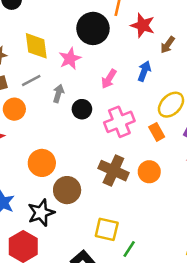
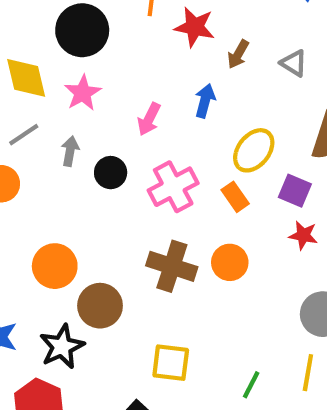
black circle: (93, 28) -> (82, 30), moved
green line: (129, 249) -> (251, 385), moved

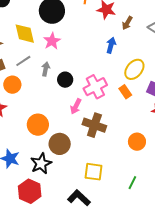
pink arrow: (149, 119) -> (76, 106), moved
orange circle: (230, 262) -> (137, 142), moved

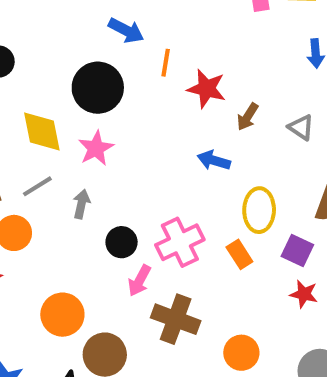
blue arrow: (111, 45) -> (214, 160), turned -91
yellow ellipse: (134, 69) -> (259, 210), turned -40
black circle: (65, 80) -> (122, 242), moved
orange circle: (137, 142) -> (241, 353), moved

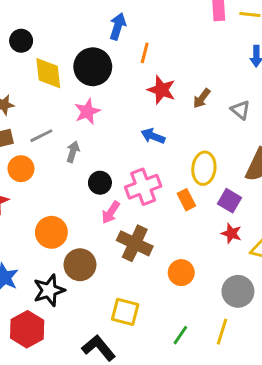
blue arrow: (126, 30) -> (118, 26), turned -105
red star: (207, 89) -> (161, 90), moved
yellow diamond: (42, 132) -> (48, 73), moved
blue arrow: (214, 160) -> (153, 136), moved

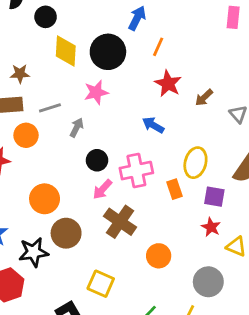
purple square: (230, 201) -> (214, 197), turned -30

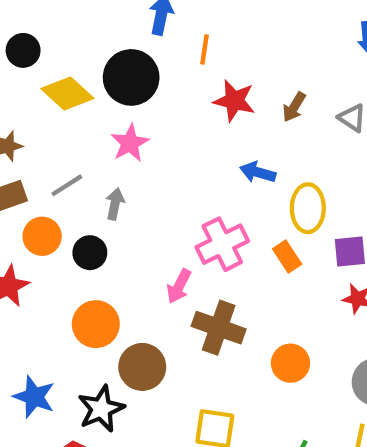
yellow diamond: (66, 51) -> (67, 93), turned -36
blue arrow: (153, 125) -> (258, 172), moved
black circle: (97, 160) -> (90, 253), moved

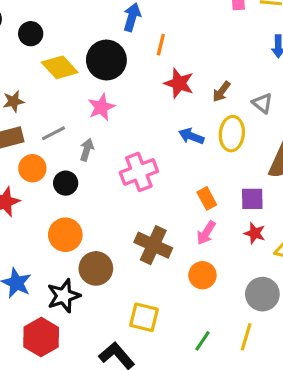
yellow ellipse: (308, 208) -> (232, 134), moved
pink cross: (222, 244) -> (139, 172), moved
pink arrow: (179, 286) -> (206, 233), moved

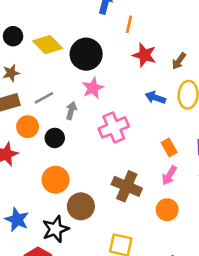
black circle: (31, 34) -> (13, 36), moved
black circle: (106, 60) -> (86, 54), moved
pink star: (101, 107) -> (93, 88), moved

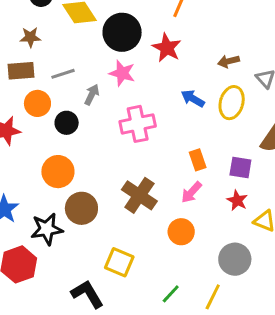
red star: (144, 55) -> (167, 48), moved
brown arrow: (179, 61) -> (228, 61), turned 30
pink star: (93, 88) -> (122, 73), turned 30

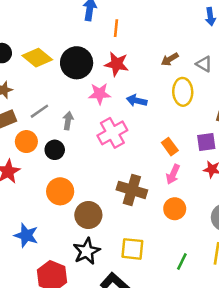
pink star: (122, 73) -> (100, 94), moved
blue arrow: (193, 99) -> (137, 101), moved
black star: (47, 229) -> (87, 251), moved

